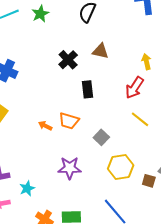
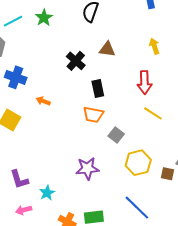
yellow arrow: (146, 62) -> (154, 46), moved
red arrow: (134, 88) -> (144, 82), turned -30
orange trapezoid: (69, 121) -> (93, 115), moved
orange arrow: (45, 126) -> (43, 101), moved

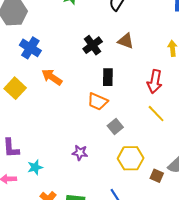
orange arrow: (43, 101) -> (52, 77), size x1.5
purple star: (87, 168) -> (80, 153), size x0.7

